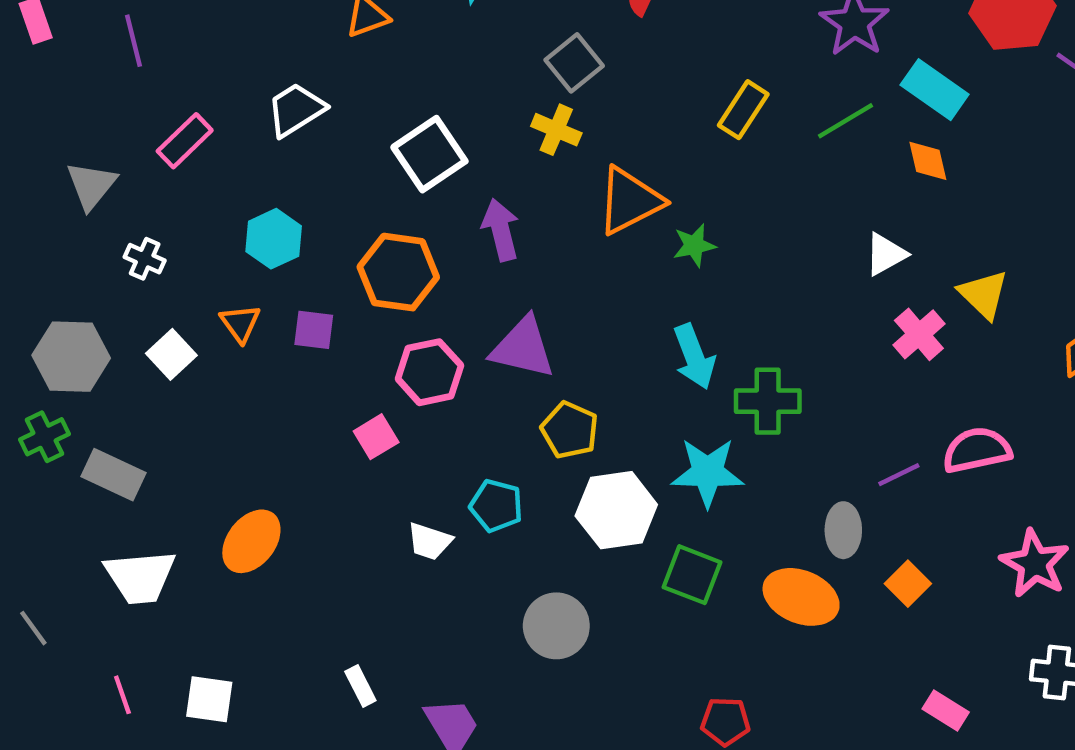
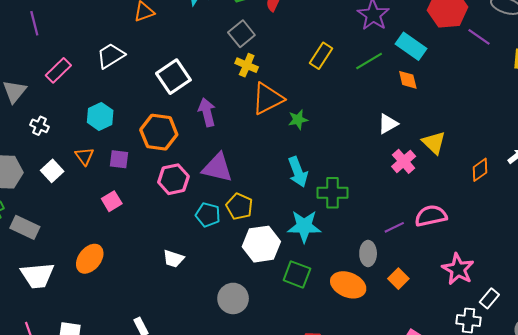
yellow cross: (556, 130) -> (247, 65), moved
pink square: (376, 437) -> (112, 201), moved
cyan pentagon: (496, 506) -> (208, 215), moved

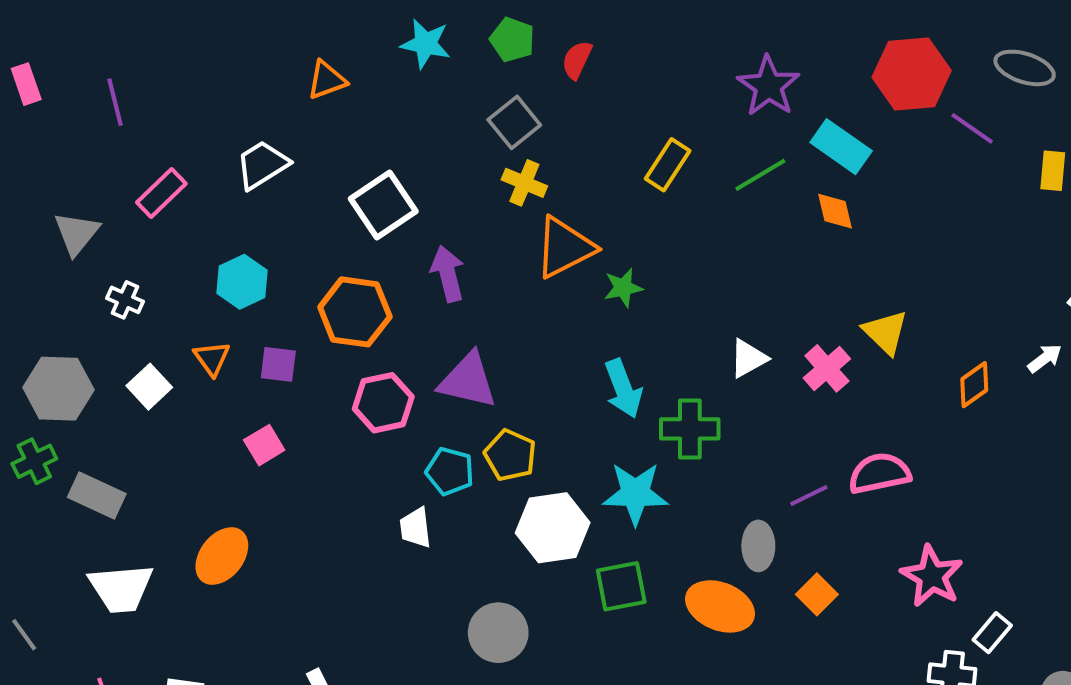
white triangle: (388, 124) -> (748, 358), moved
white trapezoid: (173, 259) -> (415, 528), moved, turned 65
green square: (297, 274) -> (621, 586), turned -32

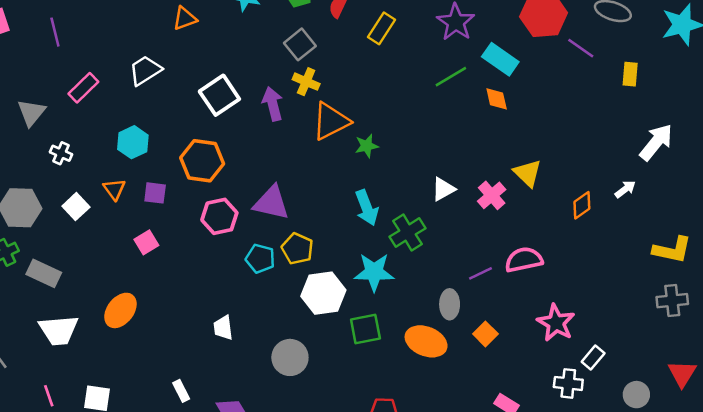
yellow rectangle: (668, 165) -> (382, 28), moved
purple arrow: (448, 274) -> (273, 104), moved
green cross: (690, 429) -> (407, 233), turned -32
white trapezoid: (415, 528) -> (223, 328), moved

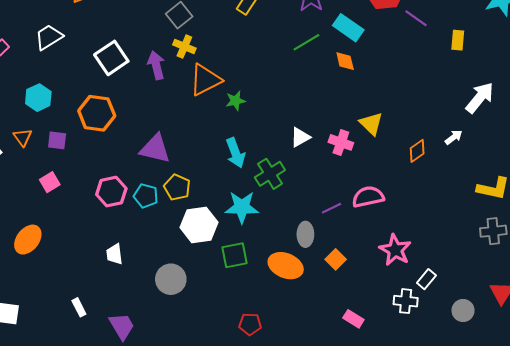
pink cross: (492, 195) -> (341, 142), turned -30
pink hexagon: (219, 216) -> (111, 192), moved

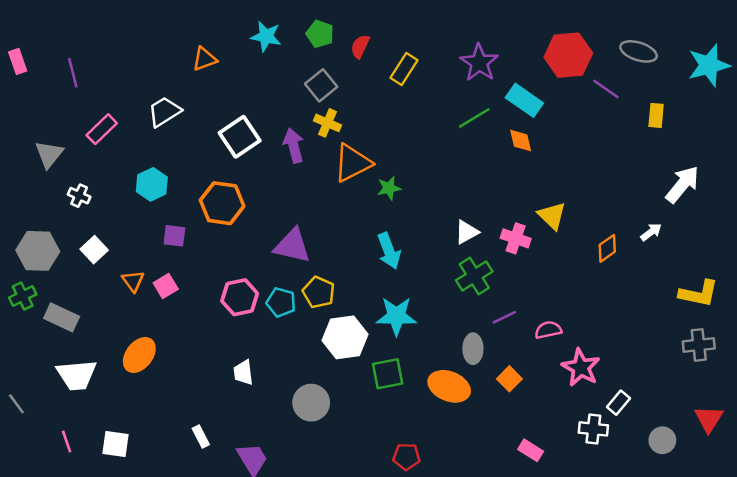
orange triangle: (23, 137) -> (133, 281), moved
green cross: (270, 174) -> (474, 276), moved
pink semicircle: (368, 197) -> (548, 330), moved, size x0.7

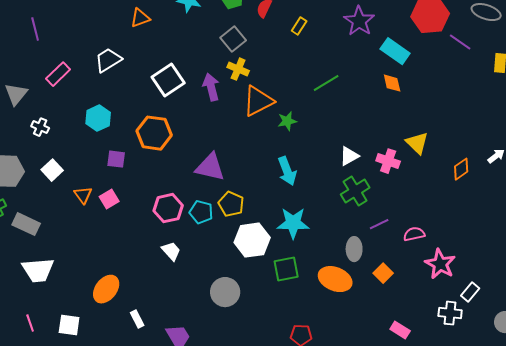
yellow rectangle: (404, 69) -> (299, 26), size x0.7
green line: (474, 118) -> (326, 83), moved
orange ellipse: (139, 355) -> (106, 289), moved
white trapezoid: (243, 373) -> (171, 251), moved, turned 145

